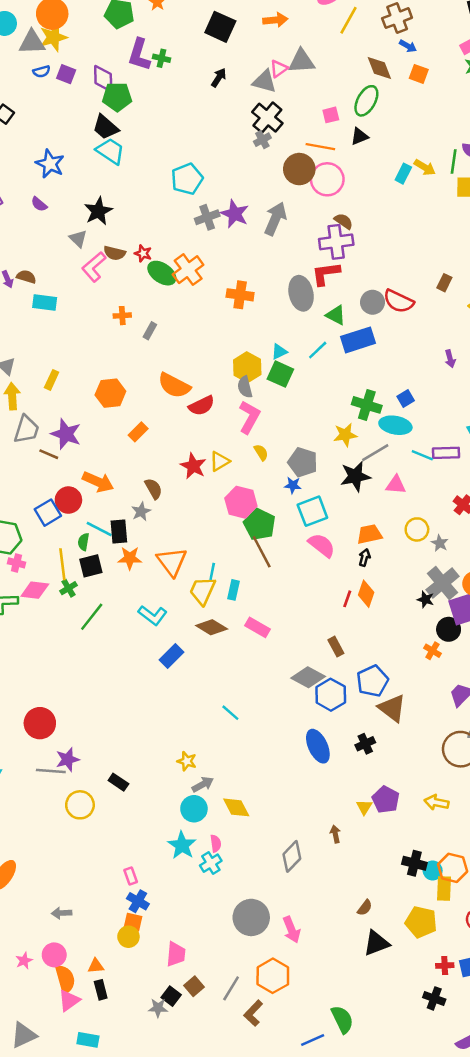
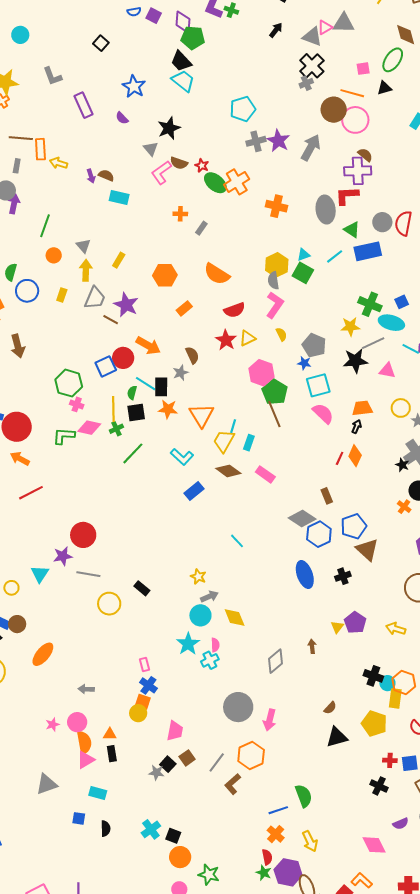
red semicircle: (399, 301) -> (403, 223), turned 70
red semicircle: (202, 406) -> (235, 310), moved
purple star: (68, 759) -> (63, 556), moved
pink arrow: (291, 930) -> (270, 720), turned 30

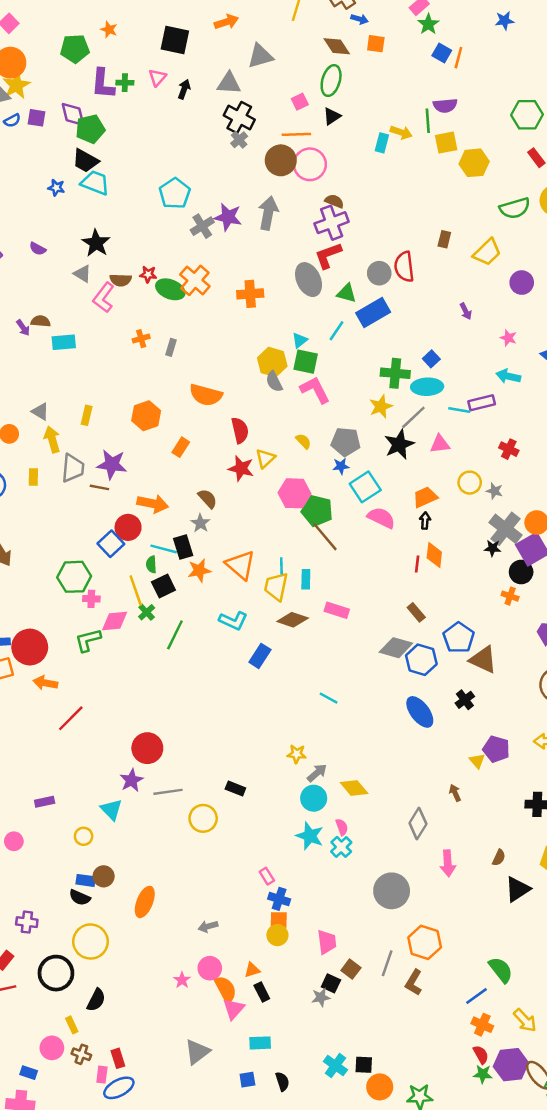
pink triangle: (325, 27) -> (157, 77), moved
blue star: (134, 86) -> (56, 188), moved, size x0.6
pink L-shape: (275, 305) -> (315, 390), moved, turned -44
red semicircle: (235, 310) -> (240, 430), turned -65
pink arrow: (270, 720) -> (448, 863), moved

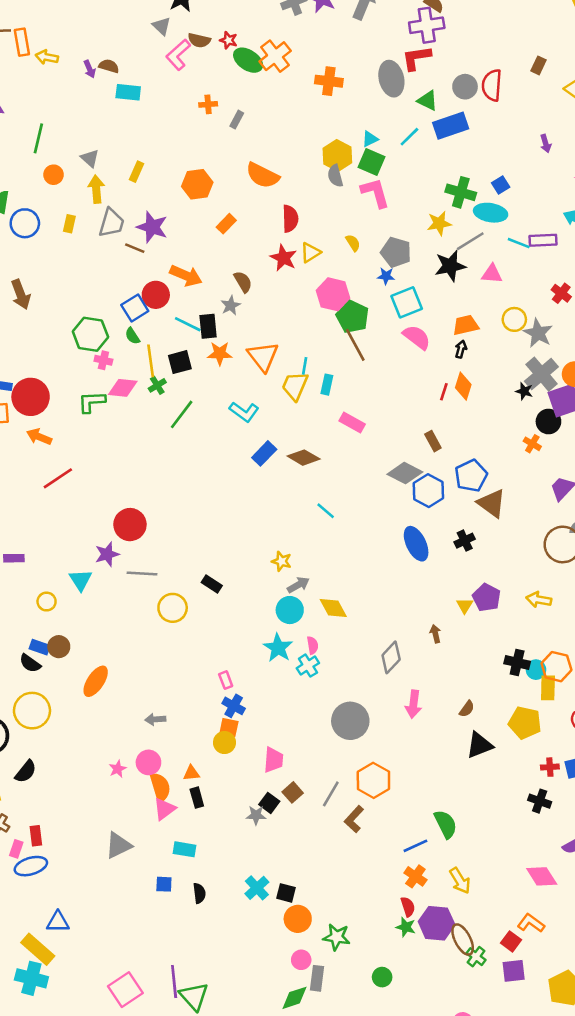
gray star: (494, 491) -> (538, 333), size x1.6
green semicircle: (151, 564) -> (132, 336), moved, turned -42
brown diamond: (293, 620) -> (304, 458), moved

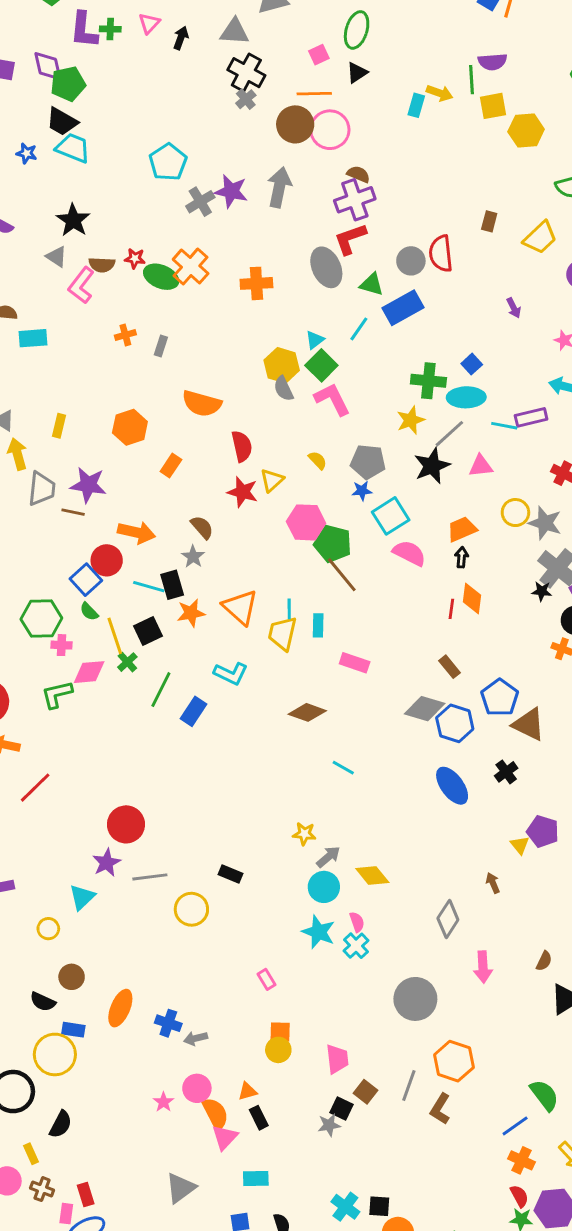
green square: (371, 162) -> (321, 365), turned 32
blue rectangle: (264, 453) -> (194, 711), moved
cyan triangle: (81, 580) -> (82, 897), turned 30
blue rectangle: (40, 647) -> (73, 1030), moved
blue cross: (234, 706) -> (168, 1023), moved

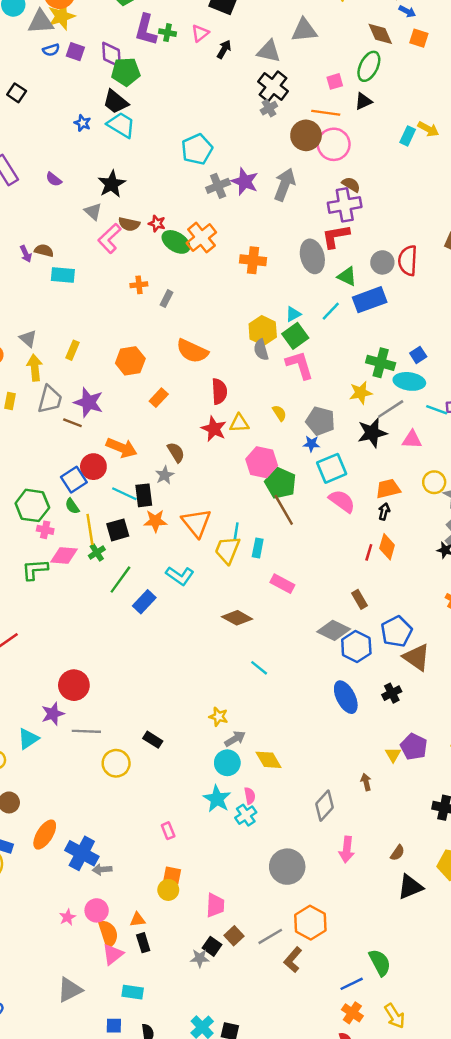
yellow triangle: (272, 480) -> (239, 423), turned 30
blue cross: (168, 1023) -> (82, 853), size x1.5
gray line: (409, 1085) -> (270, 936), turned 30

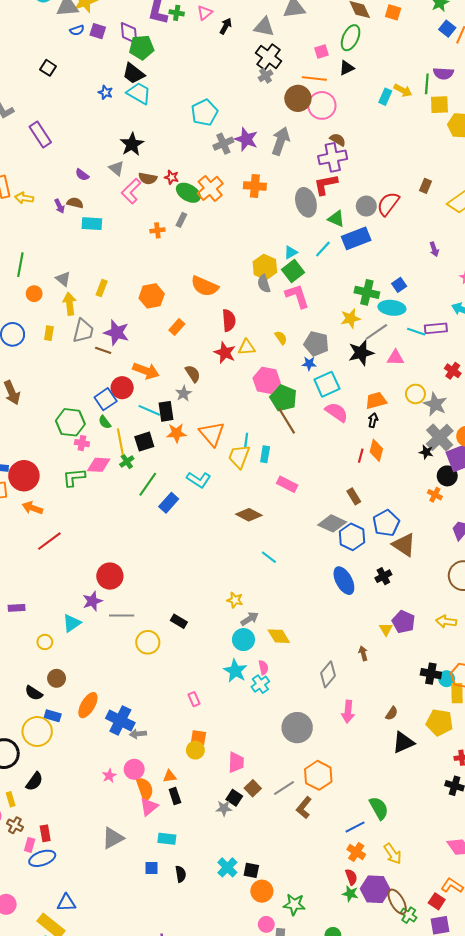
purple semicircle: (54, 179) -> (82, 175), moved
orange cross: (253, 260) -> (255, 186), moved
red semicircle: (408, 260) -> (388, 204), turned 35
gray rectangle: (167, 299) -> (181, 220), moved

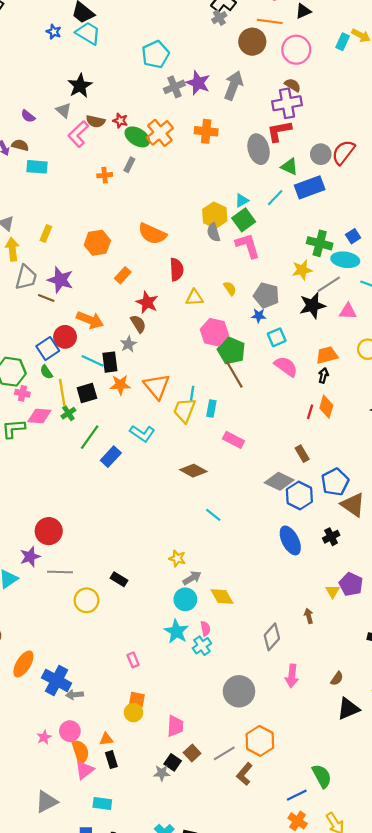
pink circle: (322, 105) -> (296, 50), moved
red star: (225, 353) -> (147, 302), moved
cyan square: (327, 384) -> (277, 337), size x0.7

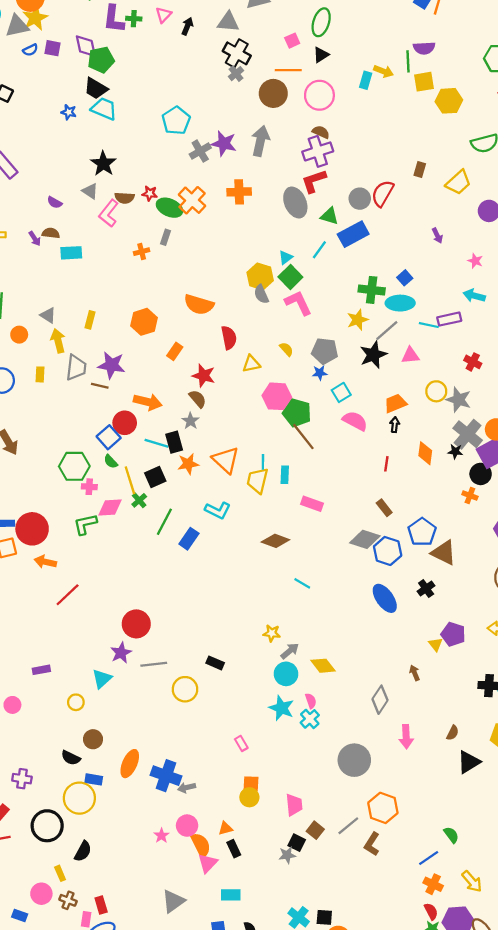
orange diamond: (326, 407) -> (425, 453), moved
green semicircle: (322, 776) -> (451, 835), size x0.7

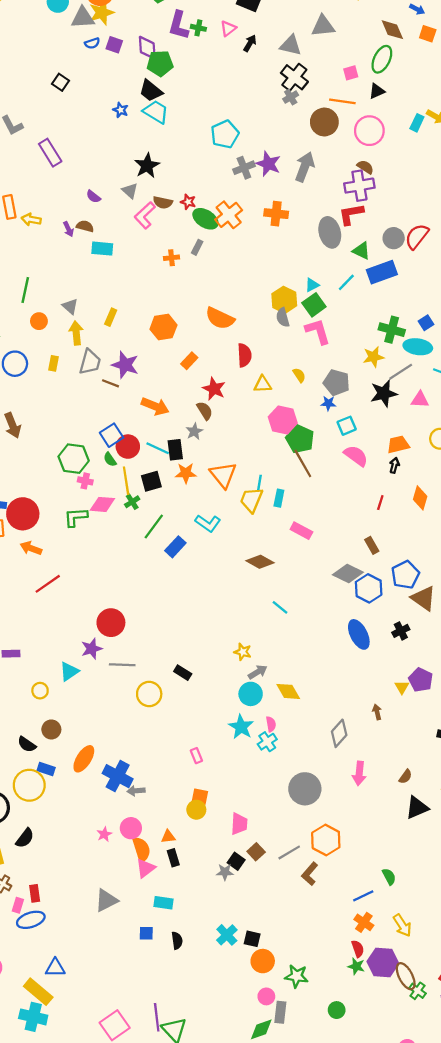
red circle: (125, 423) -> (128, 447), moved

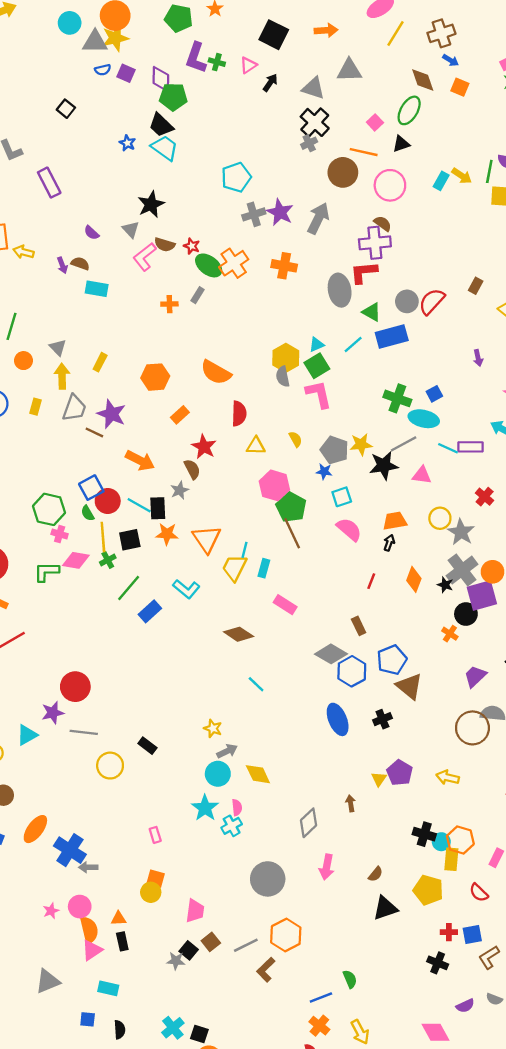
pink square: (351, 73) -> (375, 122), turned -32
yellow star: (373, 357) -> (361, 444), moved

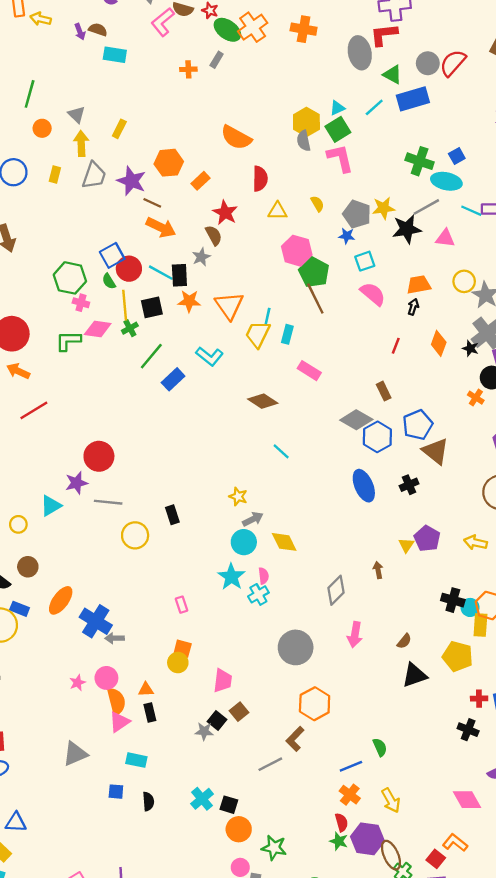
orange hexagon: (155, 377) -> (169, 163), moved
brown line: (94, 432) -> (152, 203), moved
black rectangle: (147, 746) -> (172, 515), turned 36
gray line: (246, 945) -> (270, 764), moved

